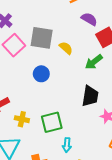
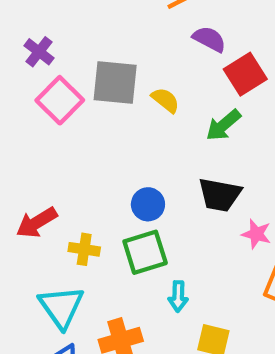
blue circle: (41, 74) -> (148, 204), moved
black trapezoid: (90, 96) -> (220, 195), turned 95

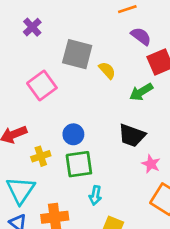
pink square: (60, 100) -> (42, 86), moved
blue circle: (148, 204) -> (73, 134), moved
yellow cross: (84, 249) -> (41, 156), turned -36

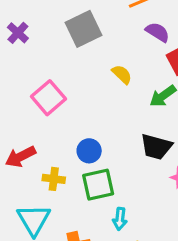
purple cross: (32, 27) -> (18, 33), moved
gray square: (77, 54) -> (84, 29), moved, turned -36
yellow cross: (41, 156) -> (54, 179), turned 30

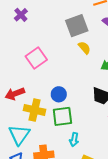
gray square: (84, 29) -> (77, 26), moved
yellow cross: (54, 179) -> (35, 110), size x1.5

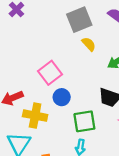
pink square: (36, 58) -> (50, 73), moved
green square: (62, 116) -> (84, 121), moved

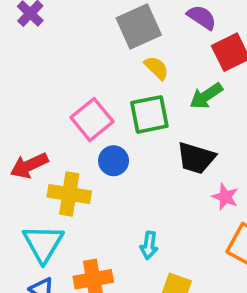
green square: (84, 121) -> (149, 114), moved

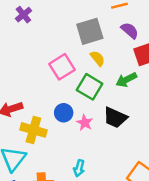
green square: (149, 114) -> (90, 87), turned 35
pink square: (92, 120) -> (62, 67), moved
pink star: (225, 197) -> (85, 123), moved

